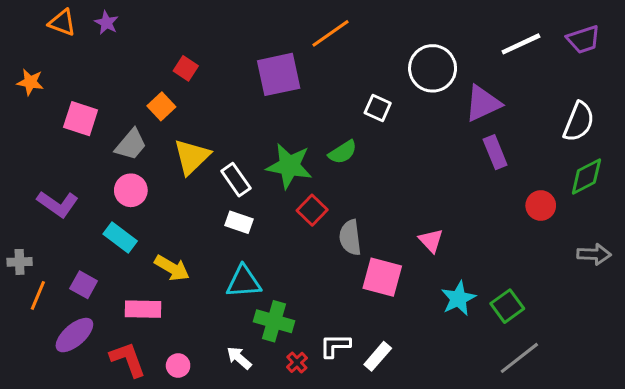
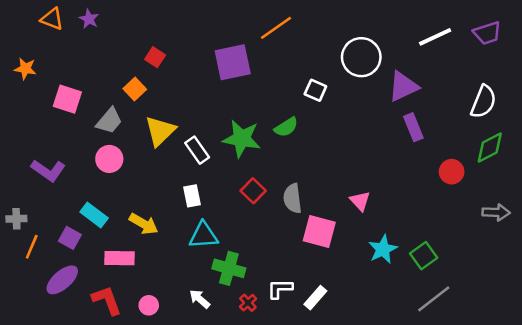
red square: (312, 210) -> (253, 191), moved
white rectangle: (239, 222) -> (192, 196), moved, turned 60
cyan rectangle: (120, 238) -> (94, 215), moved

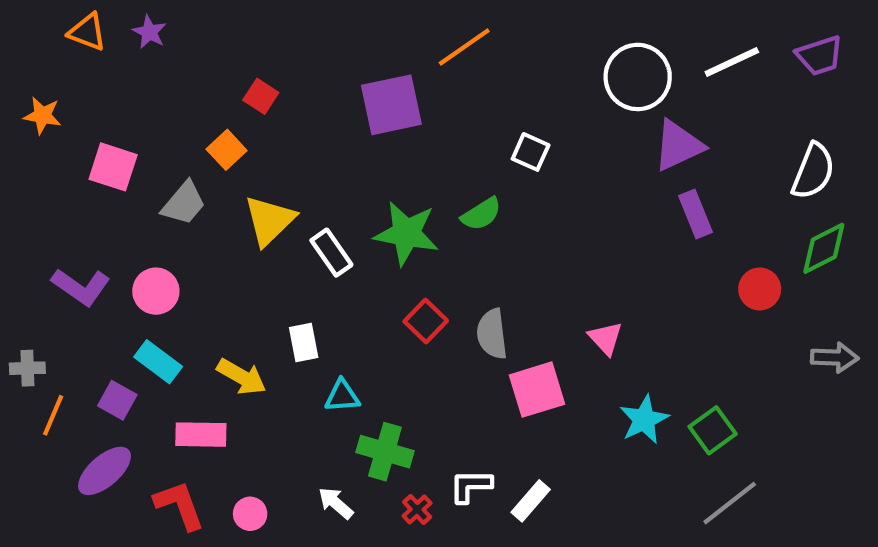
white circle: (361, 57) -> (638, 77), moved
pink circle: (109, 159) -> (156, 291), moved
white rectangle: (192, 196) -> (304, 342), moved
pink square: (319, 231) -> (537, 390), turned -32
cyan triangle: (203, 235) -> (342, 396), size x0.7

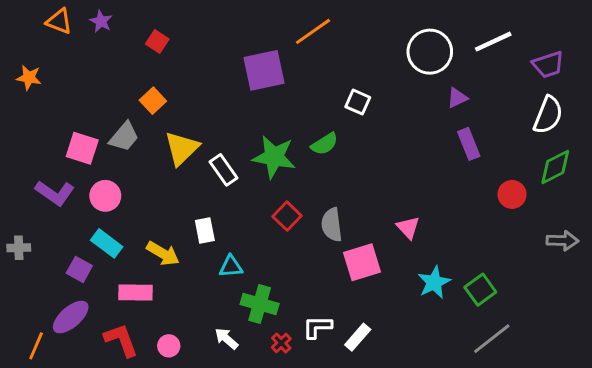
purple trapezoid: (820, 56) -> (548, 65), moved
red square: (261, 96) -> (157, 42), moved
purple triangle: (678, 146) -> (457, 98), size x0.6
pink square: (113, 167) -> (82, 148), moved
orange line: (53, 415) -> (36, 346), moved

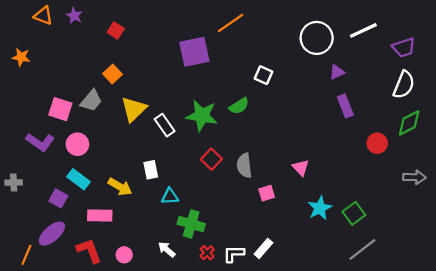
pink square: (362, 262) -> (267, 193), size x0.6
white L-shape: (317, 327) -> (234, 254), moved

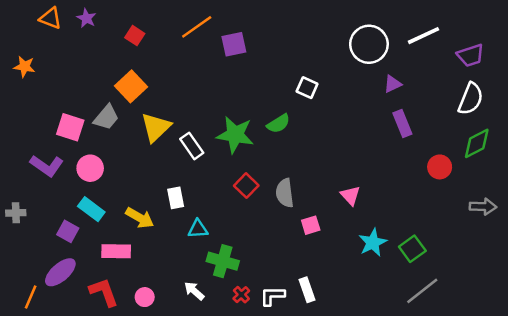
orange line: (231, 23) -> (197, 27), moved
purple square: (194, 52) -> (234, 44), moved, size x0.7
orange square: (113, 74) -> (131, 86), size x1.4
white rectangle: (263, 248) -> (307, 290), turned -60

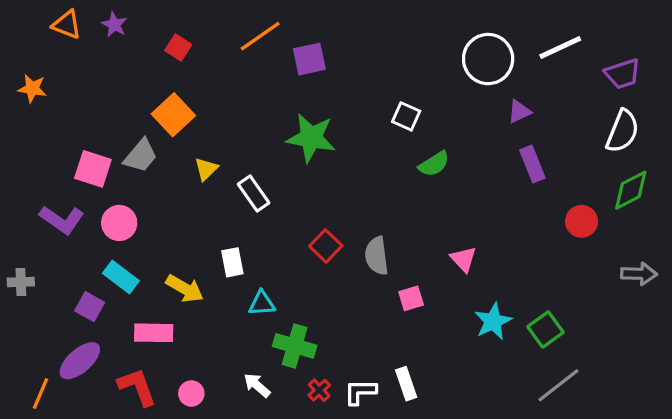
green semicircle: (279, 124) -> (434, 164), moved
yellow triangle: (156, 127) -> (206, 169), size x0.6
green star: (235, 135) -> (311, 138), moved

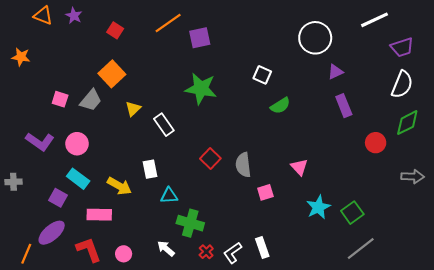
white line: (560, 48) -> (375, 20), moved
pink square: (93, 169) -> (60, 99), moved, size x0.7
white L-shape: (360, 392) -> (233, 253), turned -35

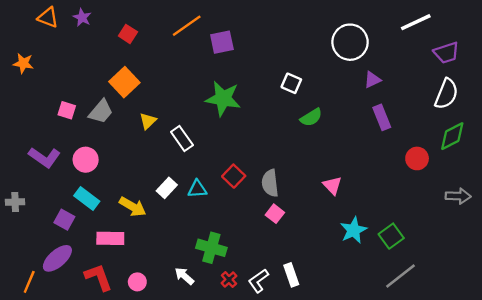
white rectangle: (150, 169) -> (167, 188), turned 54
pink square: (265, 192) -> (275, 214), moved, turned -35
cyan triangle: (169, 196) -> (197, 189), moved

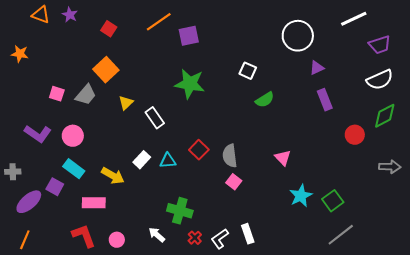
white semicircle: (446, 94) -> (380, 80), turned 44
purple ellipse: (57, 258) -> (29, 202), moved

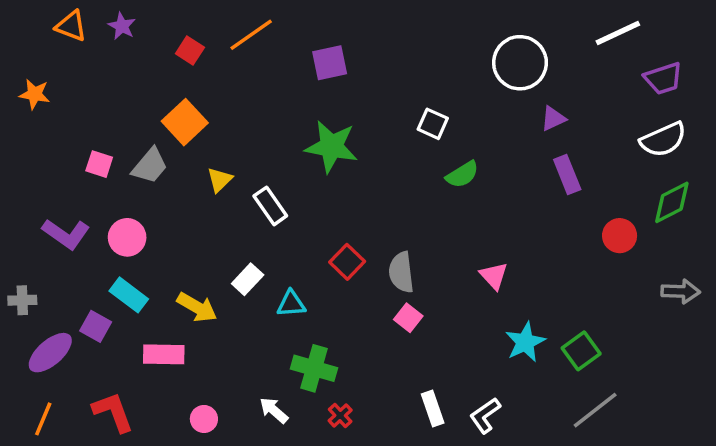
orange line: (159, 22) -> (251, 35), moved
cyan triangle: (168, 161) -> (291, 304), moved
red L-shape: (84, 236) -> (113, 412), moved
white L-shape: (220, 239) -> (485, 415), moved

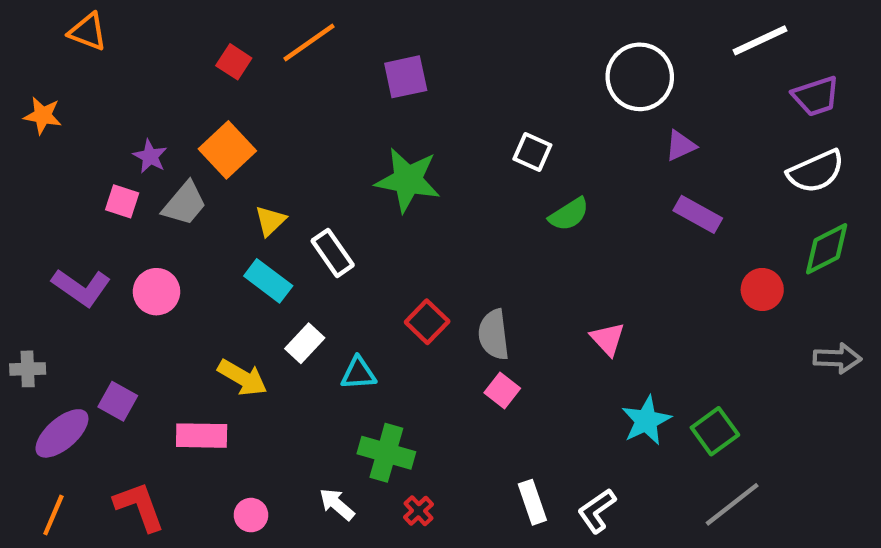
purple star: (122, 26) -> (150, 156), moved
purple rectangle: (567, 174) -> (698, 214), turned -39
cyan rectangle: (129, 295) -> (268, 281), moved

